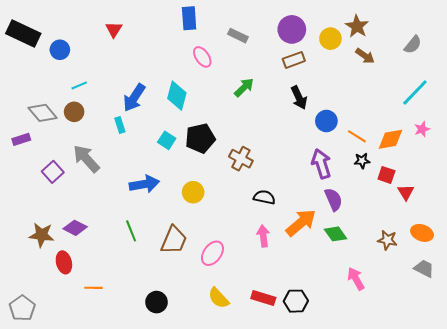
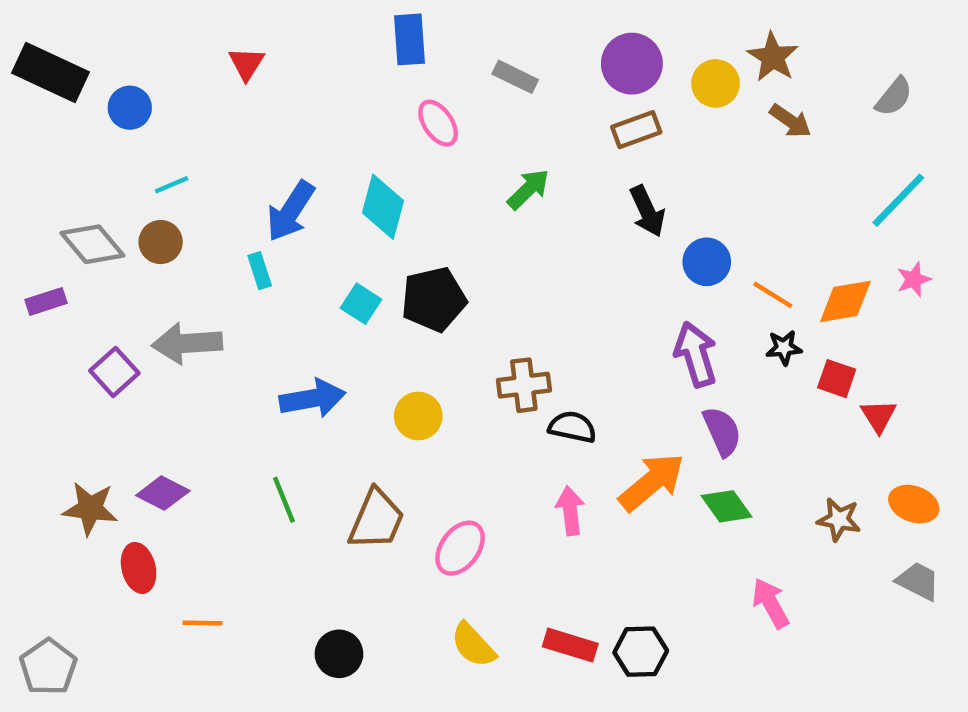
gray arrow: (86, 159) -> (187, 343), turned -52
brown cross: (241, 159) -> (524, 385), moved, turned -35

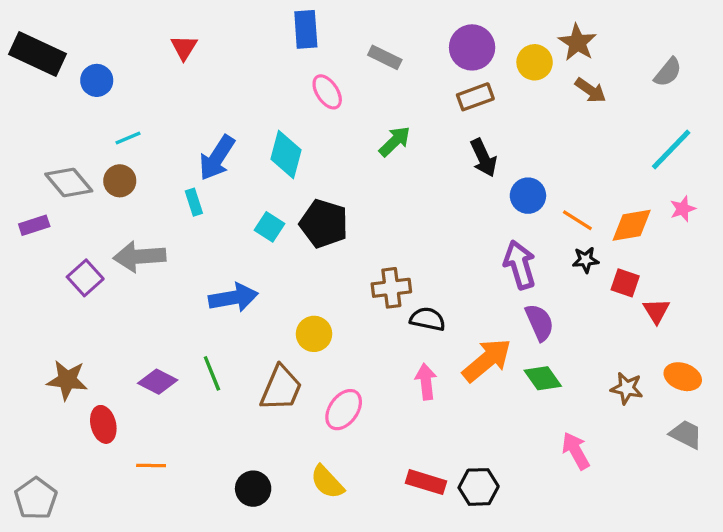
black pentagon: (434, 299) -> (324, 224), turned 30
yellow circle: (418, 416) -> (314, 334), moved
purple diamond: (163, 493) -> (158, 382), moved
yellow semicircle: (473, 645) -> (327, 482), moved

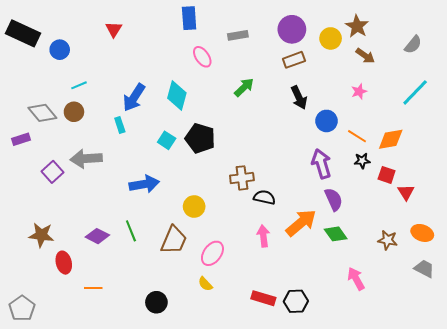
gray rectangle: (385, 57) -> (238, 35), turned -36
pink star: (683, 209) -> (359, 91), moved
yellow semicircle: (327, 482) -> (205, 284), moved, size x0.7

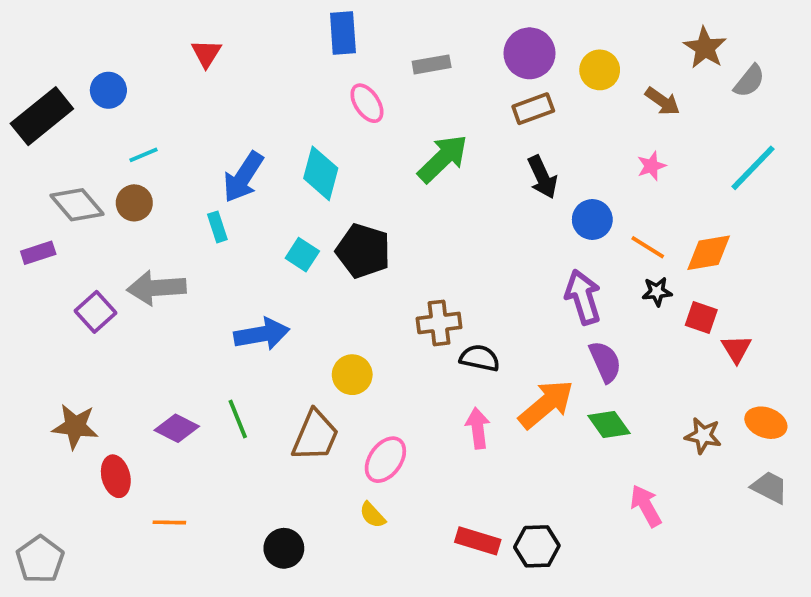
brown star: (357, 26) -> (705, 48), moved
black rectangle: (23, 33) -> (42, 116), moved, turned -64
green arrow: (244, 87) -> (443, 159), size x1.4

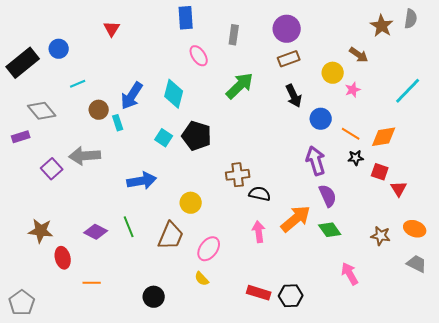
gray rectangle: (432, 64) -> (234, 35), turned -72
yellow circle: (600, 70) -> (333, 73), moved
gray semicircle: (749, 81) -> (411, 19), moved, turned -30
brown circle: (134, 203) -> (99, 110), moved

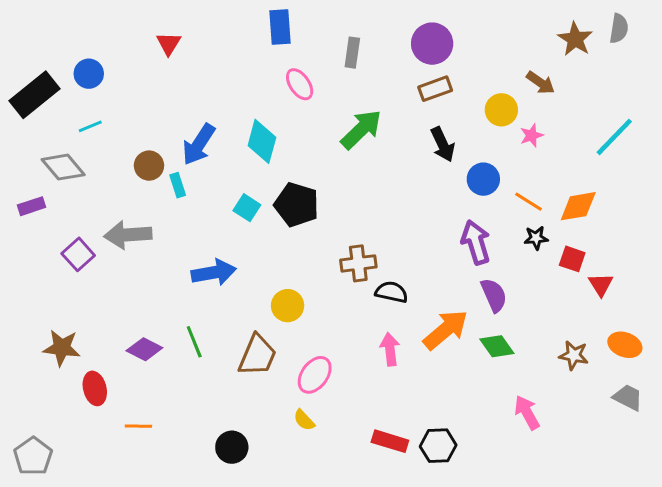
cyan line: (78, 84) -> (90, 126), moved

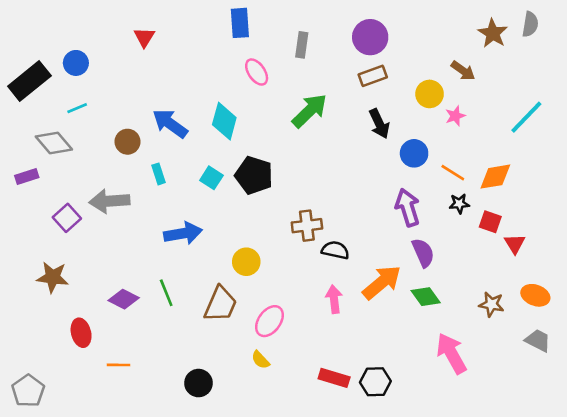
blue arrow: (199, 144) -> (170, 124), turned 93
cyan rectangle: (178, 185) -> (158, 174), moved
brown star: (62, 348) -> (53, 277), moved
pink arrow: (527, 413) -> (451, 353), size x1.4

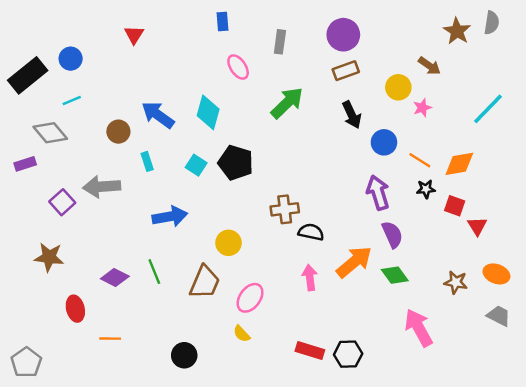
blue rectangle: (240, 23) -> (222, 22), size x0.7

